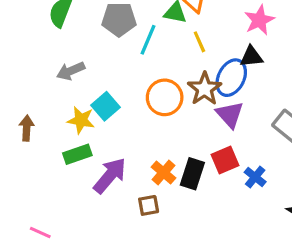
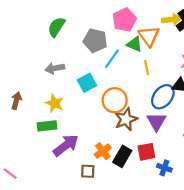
brown star: (205, 89) -> (126, 119), moved
cyan square: (106, 106) -> (87, 83), moved
blue cross: (255, 177) -> (164, 168), turned -32

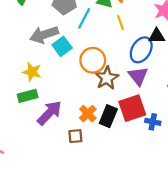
gray arrow: (55, 68) -> (44, 35), moved, size x1.4
red square: (146, 152) -> (132, 108), size x1.4

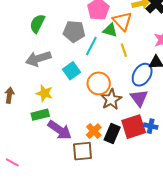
gray arrow: (44, 35) -> (38, 59), moved
purple arrow: (50, 113) -> (60, 130), turned 80
blue cross: (153, 122) -> (151, 126), moved
brown square: (75, 136) -> (83, 151), size x1.5

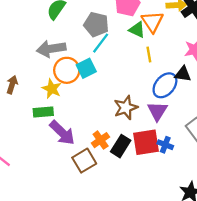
cyan line: (91, 46) -> (101, 43), moved
orange circle: (99, 83) -> (67, 70), moved
brown square: (83, 151) -> (84, 161), turned -35

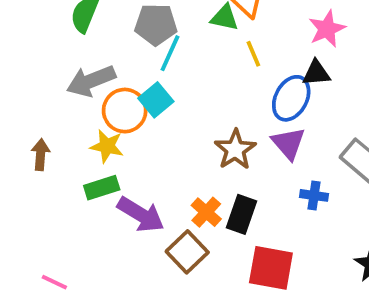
red square: (146, 142) -> (271, 268), moved, turned 32

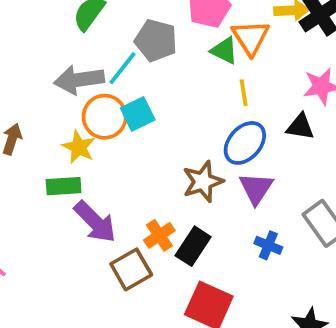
cyan line: (170, 53) -> (123, 68), moved
blue ellipse: (291, 98) -> (245, 143), moved

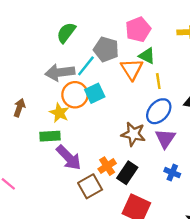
orange triangle: (251, 37) -> (132, 69), moved
brown star: (203, 182) -> (133, 134), turned 30

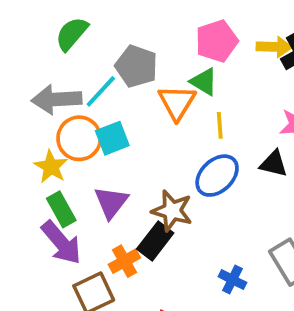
pink pentagon: (138, 29) -> (217, 41), moved
green rectangle: (50, 136) -> (61, 209), moved, turned 60
purple triangle: (165, 138) -> (111, 202), moved
black rectangle: (127, 173) -> (155, 241), moved

